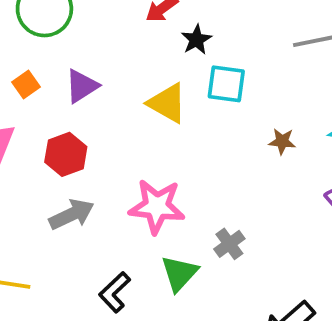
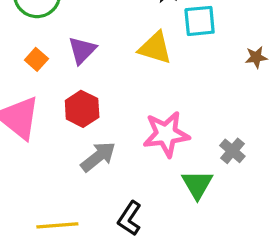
black L-shape: (115, 292) -> (130, 218), moved

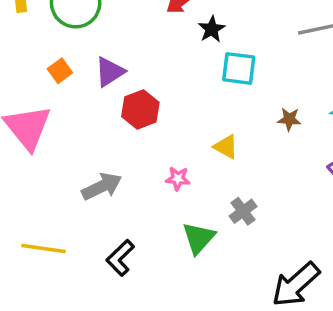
yellow triangle: (155, 48) -> (226, 147), moved, size x0.7
red hexagon: (82, 109) -> (140, 109), moved
pink star: (166, 134) -> (178, 179), size x0.5

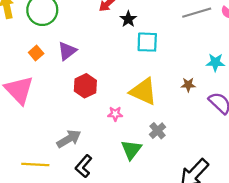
red hexagon: (140, 109) -> (85, 86), moved
brown star: (289, 119) -> (188, 85), moved
yellow triangle: (226, 147) -> (143, 91), size x1.8
gray arrow: (102, 186) -> (69, 139), moved

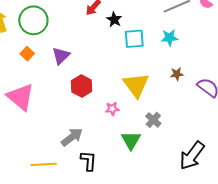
orange square: (36, 53) -> (27, 54), moved
cyan star: (215, 62) -> (169, 38), moved
yellow triangle: (143, 91) -> (136, 85), turned 36
black L-shape: (84, 166) -> (89, 161), turned 150

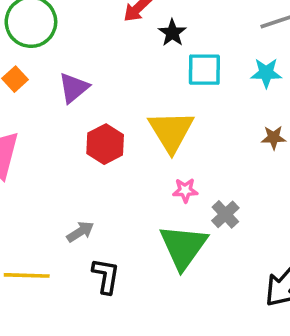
yellow triangle: (136, 85) -> (171, 131), moved
pink star: (112, 109) -> (185, 190), moved
gray arrow: (72, 137) -> (80, 232), size x0.7
green triangle: (131, 140) -> (183, 247), size x1.4

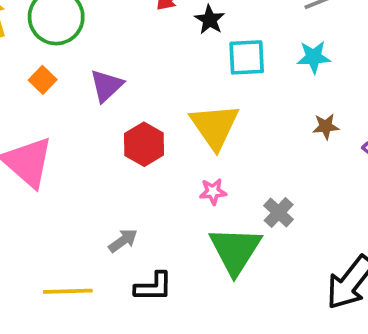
pink star: (185, 190) -> (213, 192), moved
black L-shape: (106, 276) -> (153, 287), turned 84

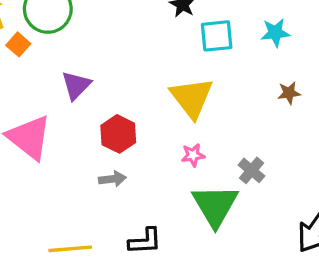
orange square: (43, 80) -> (18, 44), moved
purple triangle: (106, 86) -> (76, 85), moved
red hexagon: (144, 144) -> (118, 134), moved
gray arrow: (123, 241) -> (112, 179), moved, turned 32

